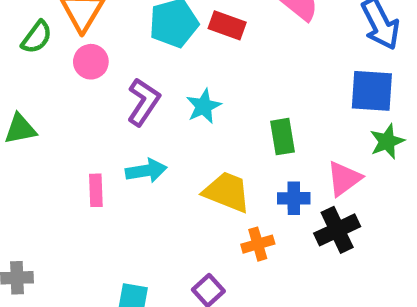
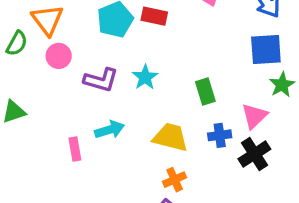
purple L-shape: (143, 102) -> (101, 80), turned 80
orange cross: (258, 244) -> (175, 180), moved

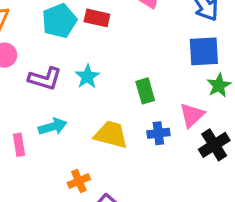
black cross: (254, 154) -> (214, 145), moved
orange cross: (175, 180) -> (79, 181), moved

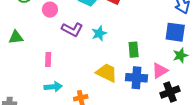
cyan arrow: (53, 127) -> (53, 87), moved
blue cross: (158, 133) -> (137, 78), size x1.5
pink rectangle: (19, 145) -> (48, 60), moved

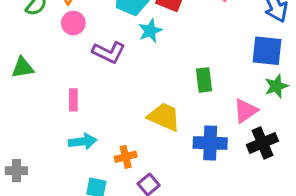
cyan star: (99, 33) -> (150, 31), moved
blue cross: (137, 78) -> (210, 143), moved

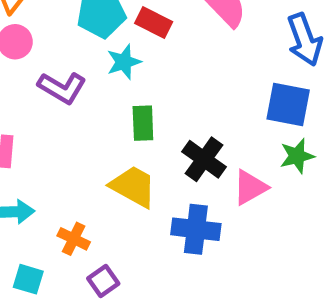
green rectangle: (204, 80) -> (143, 123), moved
black cross: (262, 143) -> (204, 159), moved, turned -36
orange cross: (126, 157) -> (74, 239), turned 35

